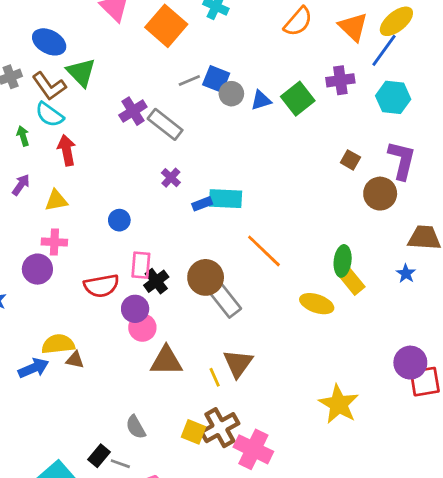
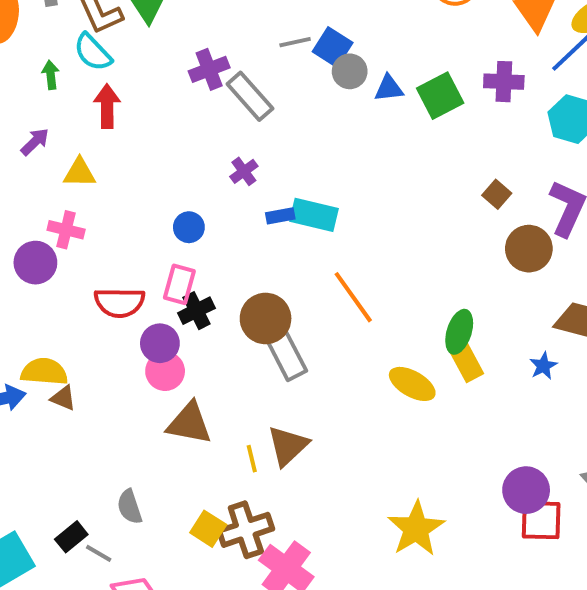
blue circle: (119, 220) -> (189, 227), moved

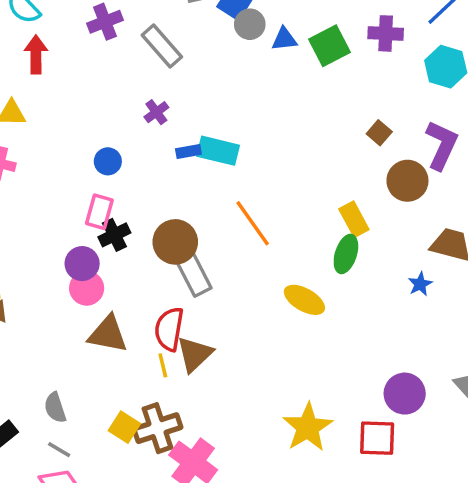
purple cross: (209, 69) -> (105, 22), moved
red semicircle: (119, 303) -> (169, 329), moved, turned 99
yellow rectangle: (466, 362) -> (354, 219), moved
red square: (541, 520) -> (377, 438), moved
gray line: (99, 553) -> (59, 450), moved

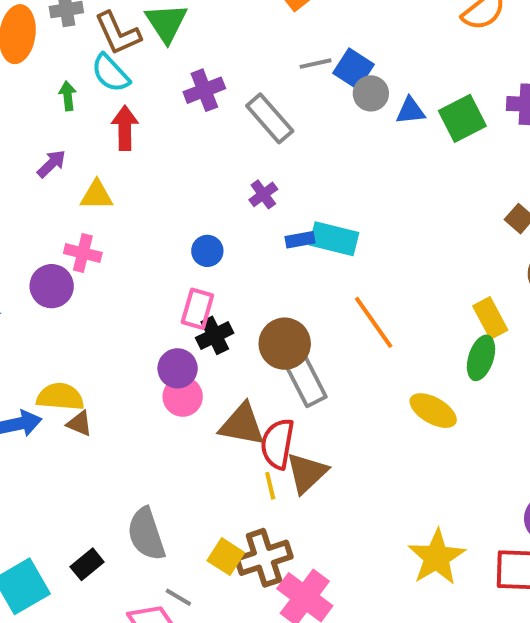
brown triangle: (108, 334) -> (242, 425), moved
gray semicircle: (55, 408) -> (146, 534), size x1.5
gray line: (59, 450) -> (178, 597), moved

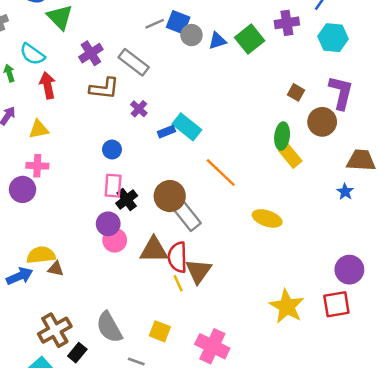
brown L-shape: (118, 33) -> (104, 88), moved, turned -48
cyan rectangle: (334, 239) -> (187, 127), turned 36
green ellipse: (481, 358) -> (282, 136), moved
brown cross: (264, 558) -> (55, 330), moved

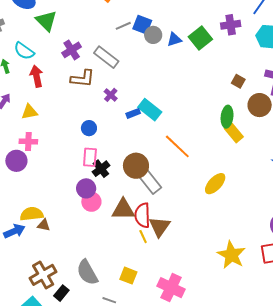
yellow ellipse: (267, 218) -> (215, 184), turned -65

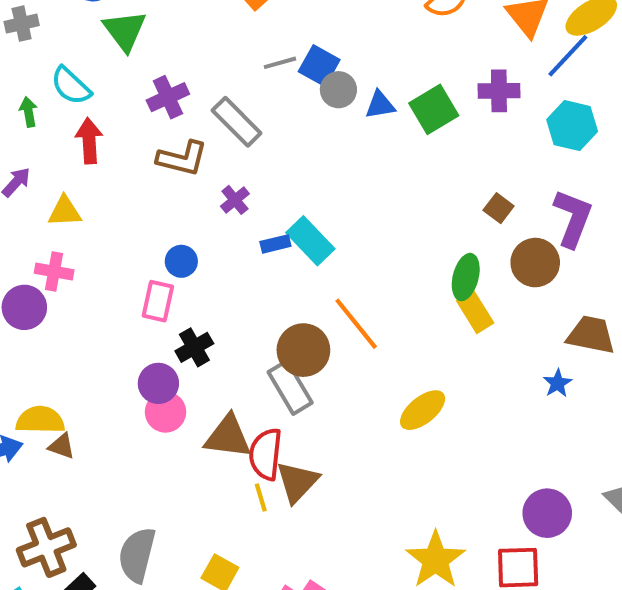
pink rectangle: (90, 157) -> (158, 301), moved
brown circle: (136, 166) -> (303, 350), moved
gray semicircle: (87, 272) -> (137, 555), turned 36

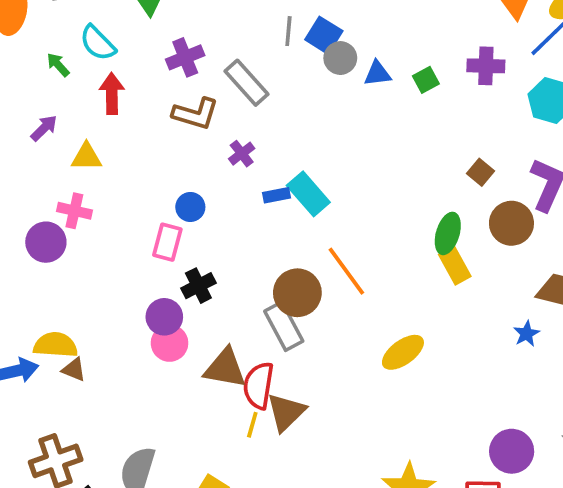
gray line: (280, 63) -> (288, 31), turned -72
green square: (434, 109) -> (426, 80), size x0.6
green arrow: (28, 112) -> (58, 65), turned -35
yellow line: (261, 497) -> (252, 425), turned 30

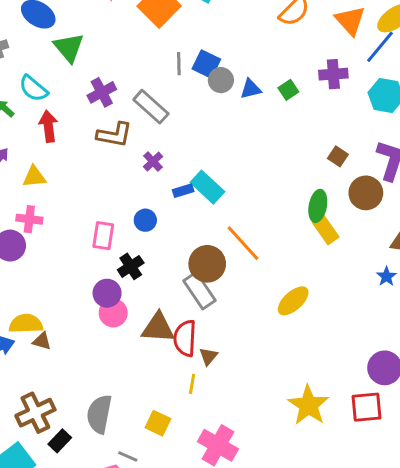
blue circle: (190, 207) -> (145, 220), moved
brown triangle: (286, 412) -> (208, 356), size x0.6
yellow line: (252, 425) -> (192, 384), moved

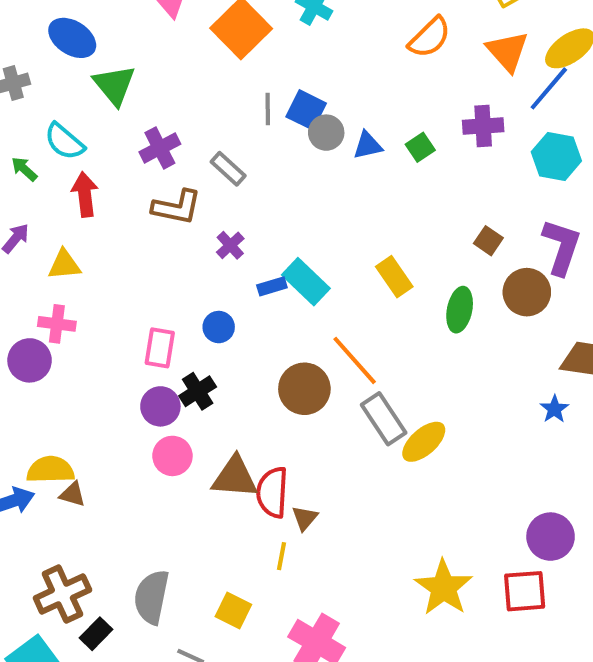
gray rectangle: (151, 107) -> (228, 169), size x0.7
yellow rectangle: (326, 230) -> (394, 277), moved
gray rectangle: (200, 291) -> (384, 419), moved
purple circle: (107, 293) -> (160, 406), moved

